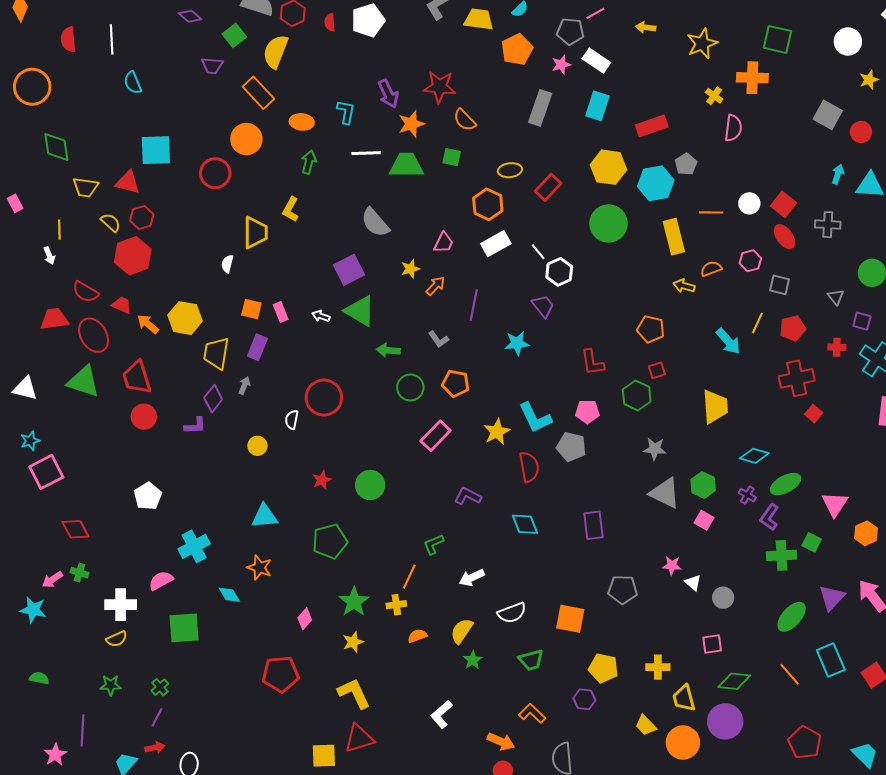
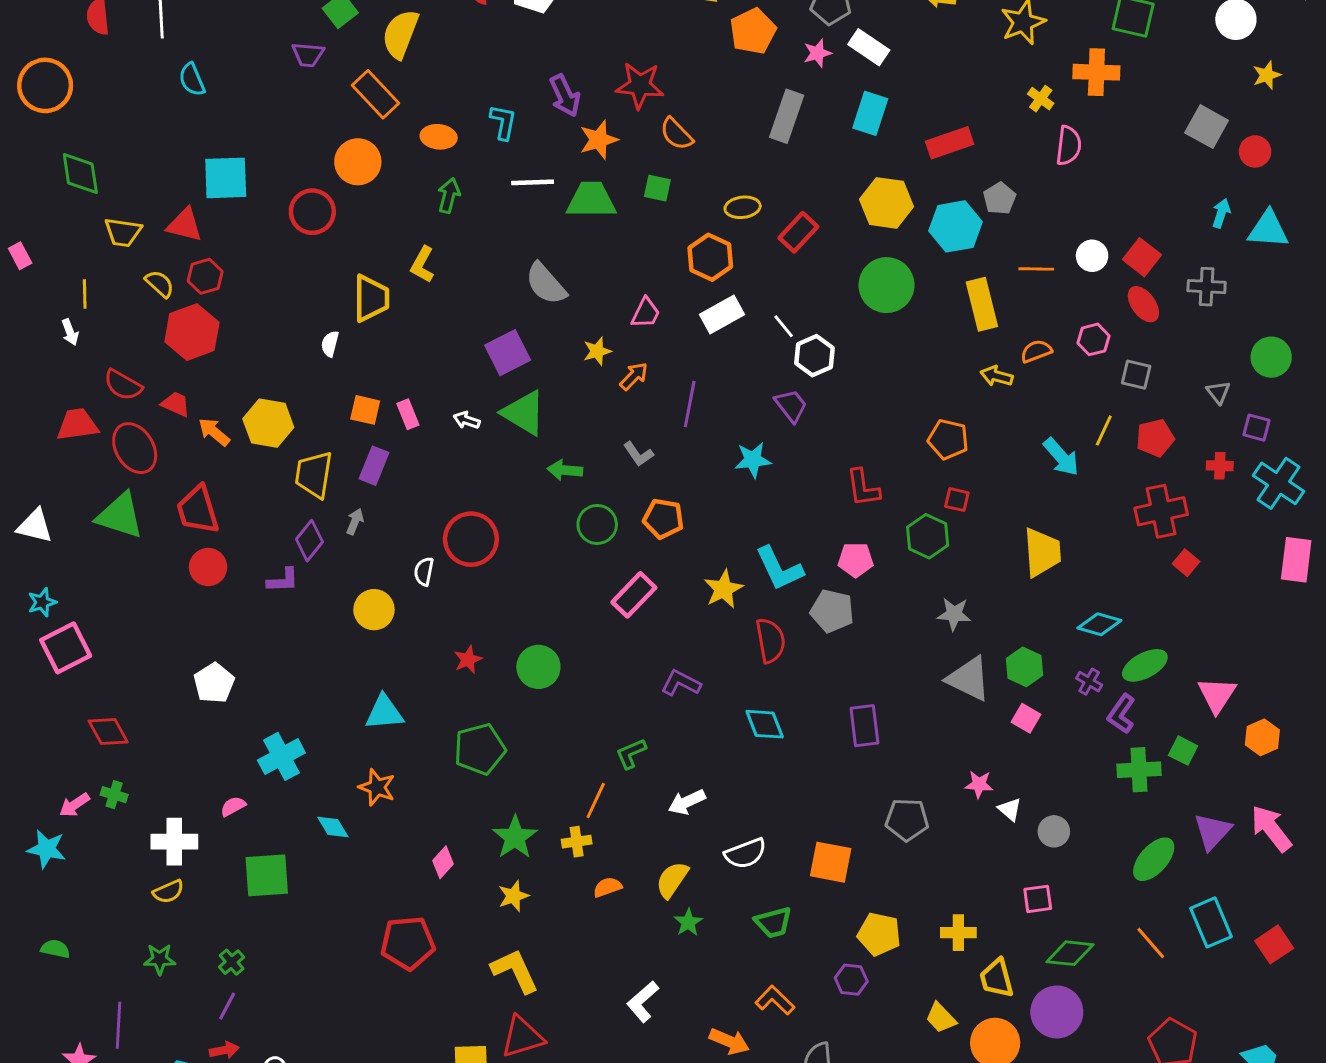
red square: (657, 370) -> (957, 500), turned 30
yellow circle: (257, 446) -> (374, 610), size x1.4
pink semicircle: (161, 581) -> (233, 806), size x0.7

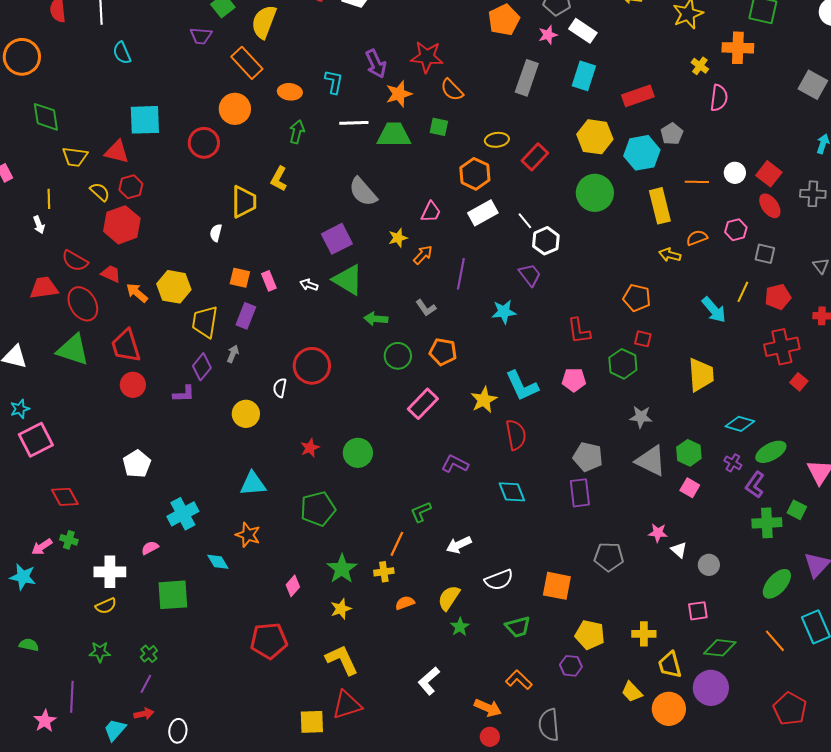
gray pentagon: (832, 611) -> (588, 457), moved

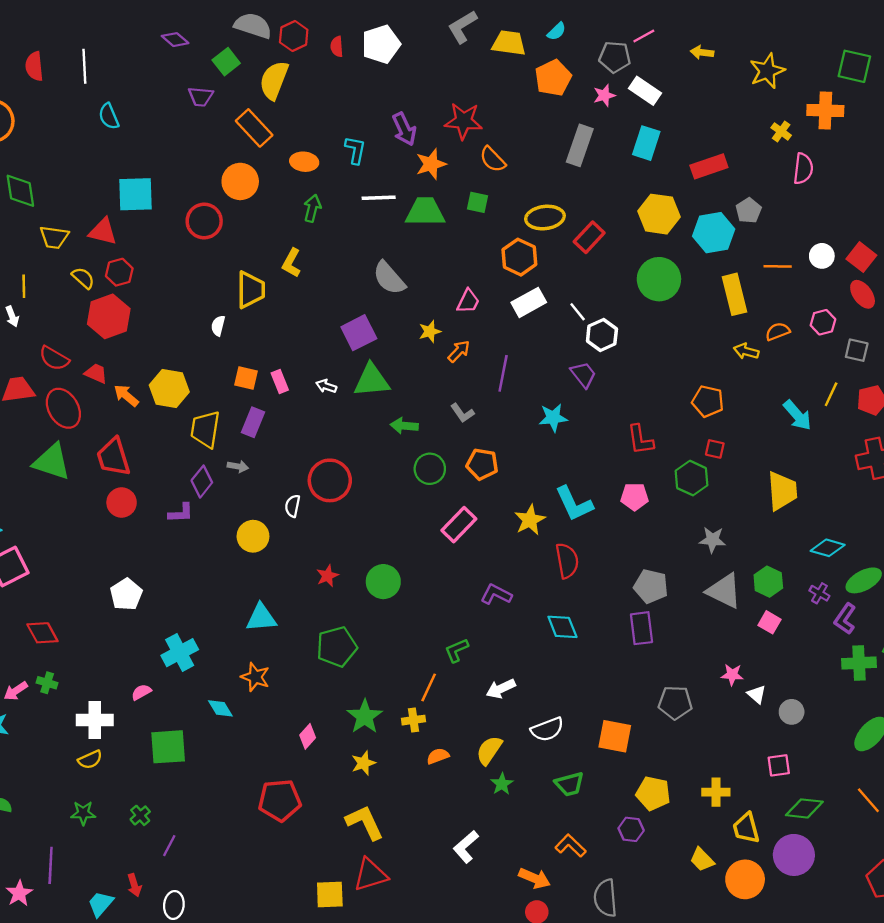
yellow ellipse: (497, 140) -> (545, 218), size x1.4
green triangle: (348, 280) -> (372, 380), turned -36
gray arrow: (233, 354) -> (238, 466), turned 78
purple line: (146, 684) -> (169, 846), moved
red arrow: (144, 714) -> (134, 885), turned 84

